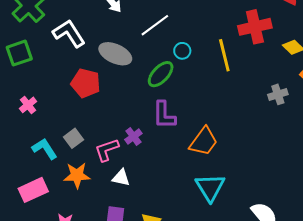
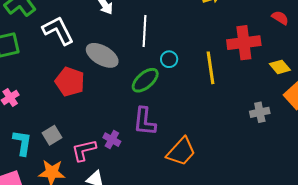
white line: (155, 25) -> (144, 31), turned -56
purple cross: (133, 137) -> (112, 140), turned -30
cyan L-shape: (45, 149) -> (22, 143), turned 36

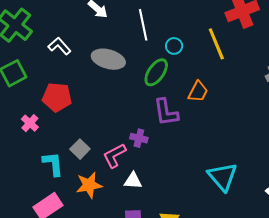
white L-shape: (58, 30) -> (59, 46), size x0.7
red pentagon: (70, 82) -> (57, 97), moved
orange trapezoid: (181, 152) -> (198, 92), moved, size x0.7

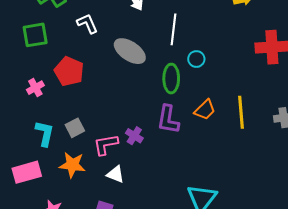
yellow line: (216, 44) -> (241, 112), moved
green ellipse: (156, 72) -> (171, 79), turned -52

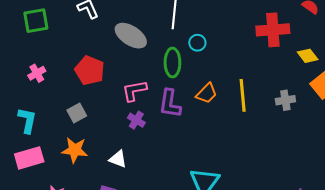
red pentagon: (69, 71) -> (90, 70), moved
cyan L-shape: (45, 133) -> (27, 120), moved
pink L-shape: (106, 145) -> (134, 91), moved

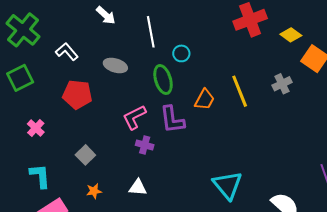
gray ellipse: (131, 36) -> (115, 65), size x0.7
red pentagon: (90, 70) -> (77, 95), moved
orange star: (75, 150) -> (94, 191), size x0.6

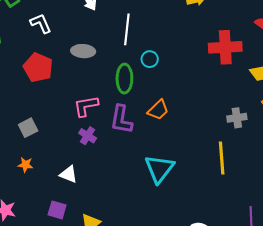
gray ellipse: (115, 65) -> (83, 51), turned -30
yellow line: (240, 91) -> (222, 158), moved
cyan triangle: (228, 185) -> (159, 169), moved

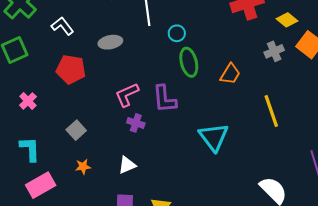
green ellipse: (124, 79) -> (189, 62), moved
orange trapezoid: (158, 110) -> (230, 74), moved
gray cross: (237, 118) -> (274, 51), moved
white triangle: (69, 174) -> (127, 165), turned -30

